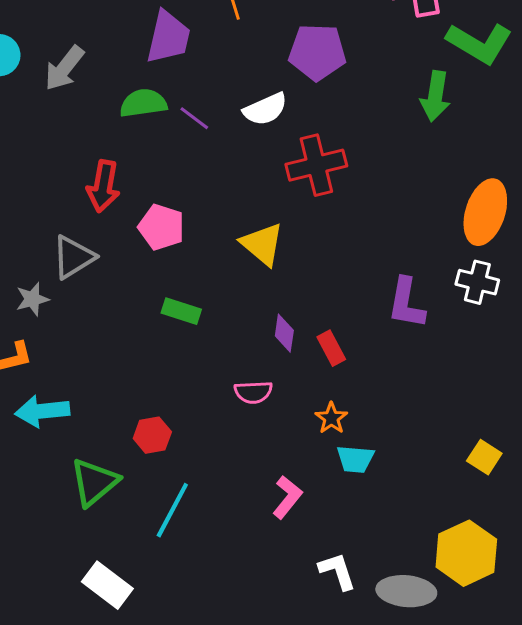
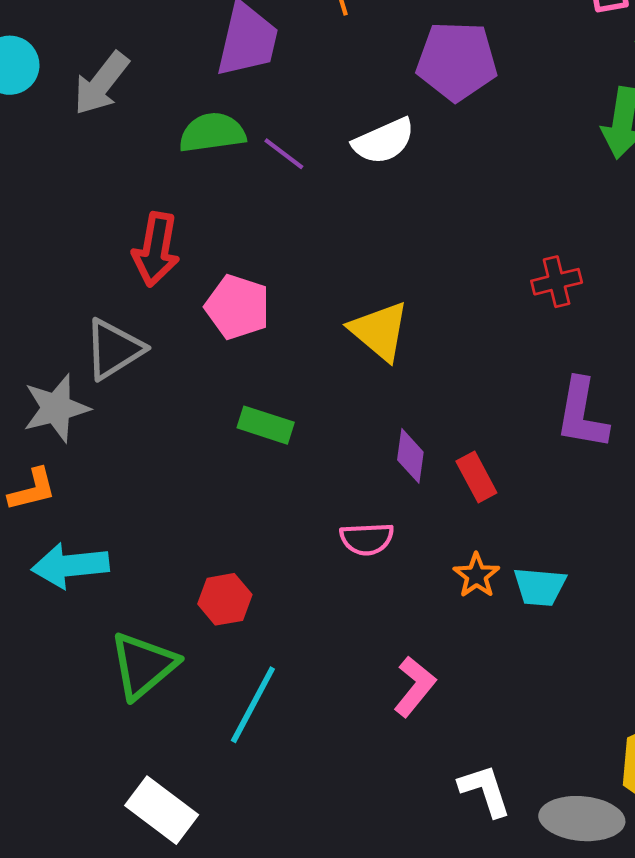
red cross: (316, 165) -> (557, 282), moved, size x0.6
gray star: (32, 299) -> (56, 408), size x1.4
cyan trapezoid: (355, 459) -> (540, 587), moved

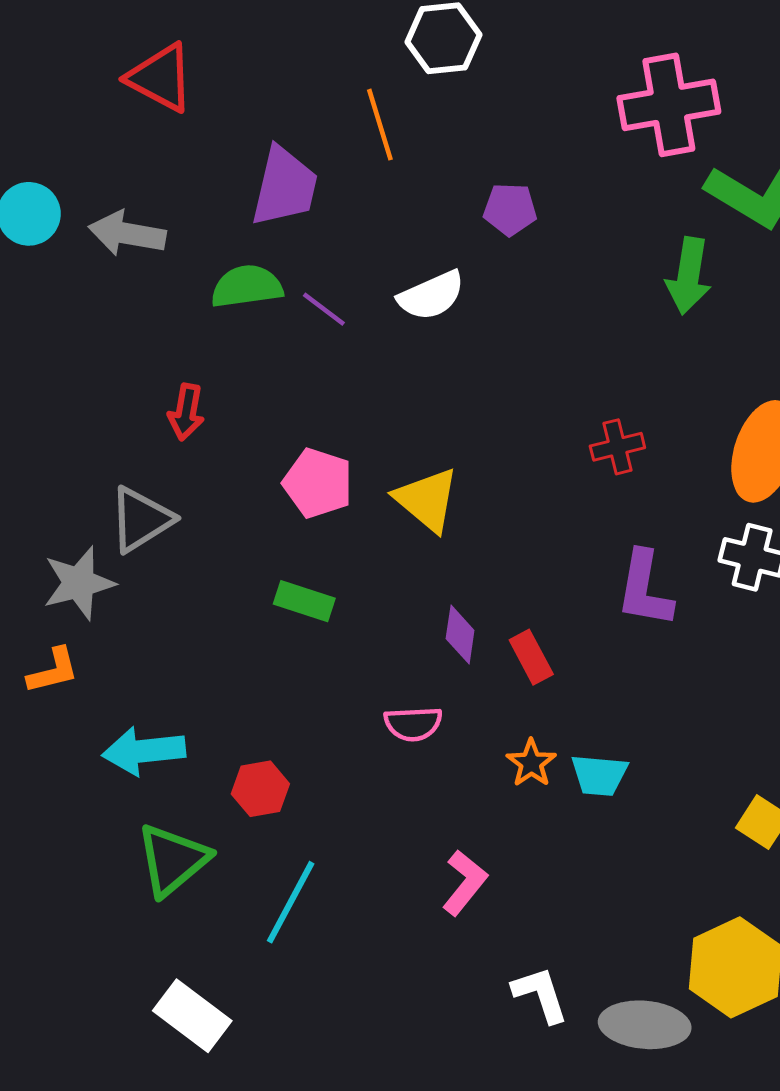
purple pentagon: (457, 61) -> (510, 209), size x0.6
gray arrow: (101, 83) -> (127, 233), turned 62
red arrow: (156, 249) -> (186, 412), size x0.7
pink pentagon: (237, 307) -> (318, 483), moved
cyan arrow: (70, 566) -> (144, 751), moved

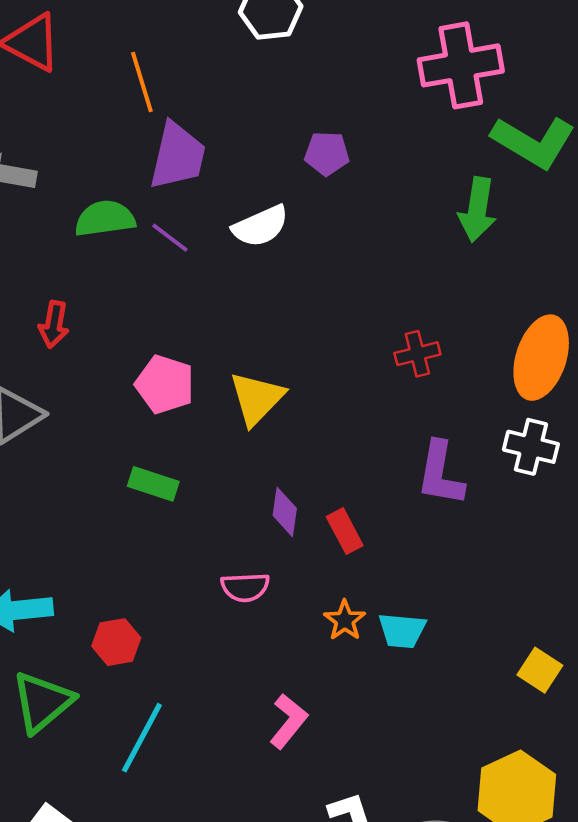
orange line: (380, 125) -> (142, 82), moved
purple trapezoid: (285, 187) -> (178, 156), moved
yellow triangle: (427, 500) -> (257, 398), turned 34

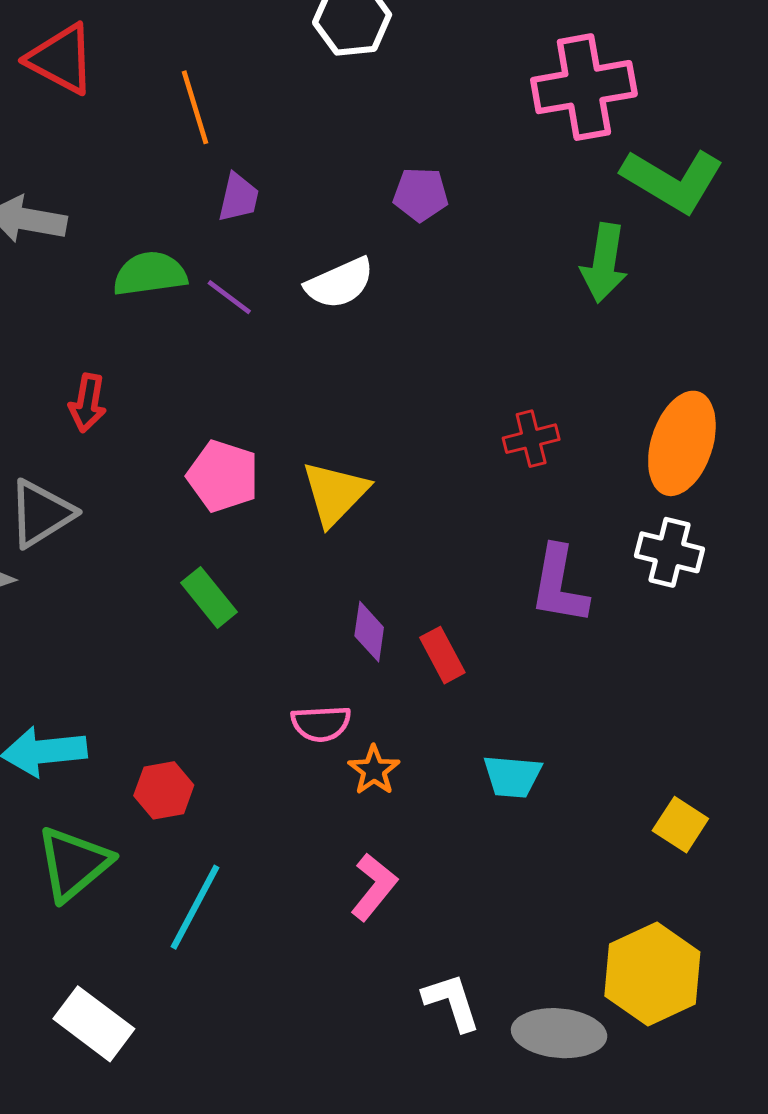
purple trapezoid: (178, 156) -> (238, 198), size x0.6
green rectangle: (153, 484) -> (209, 597), turned 33
orange star: (345, 620) -> (374, 770), moved

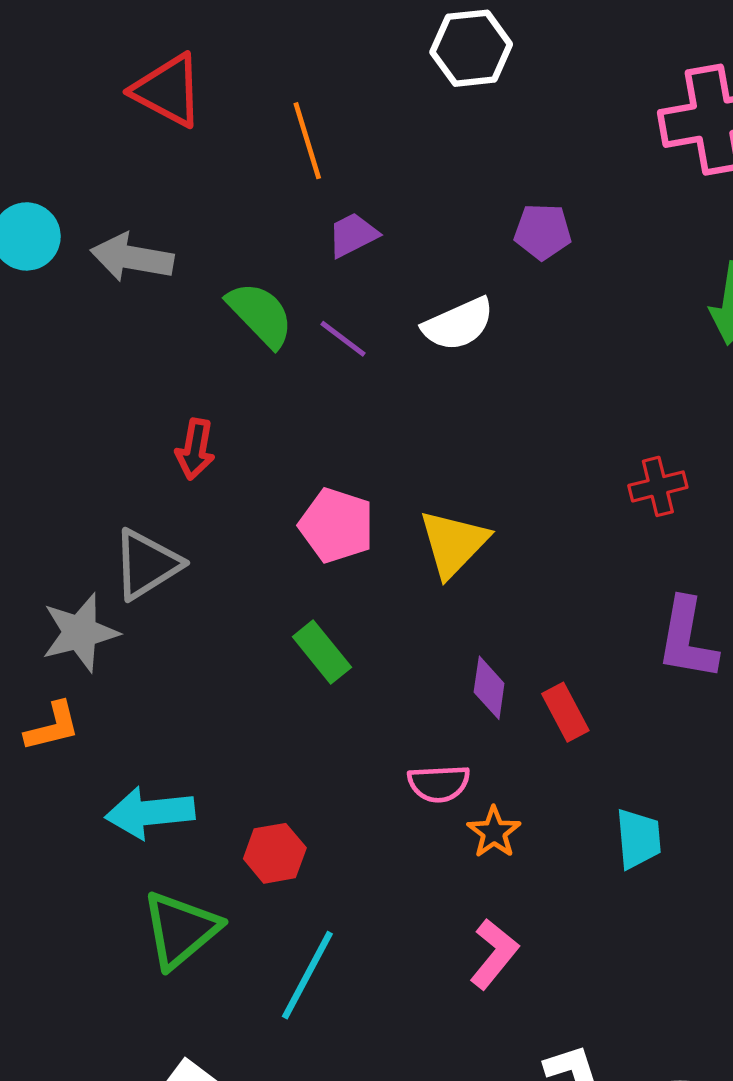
purple trapezoid: (238, 198) -> (353, 235), turned -130
green semicircle: (150, 274) -> (260, 314), turned 54
cyan trapezoid: (512, 776) -> (638, 839), turned -100

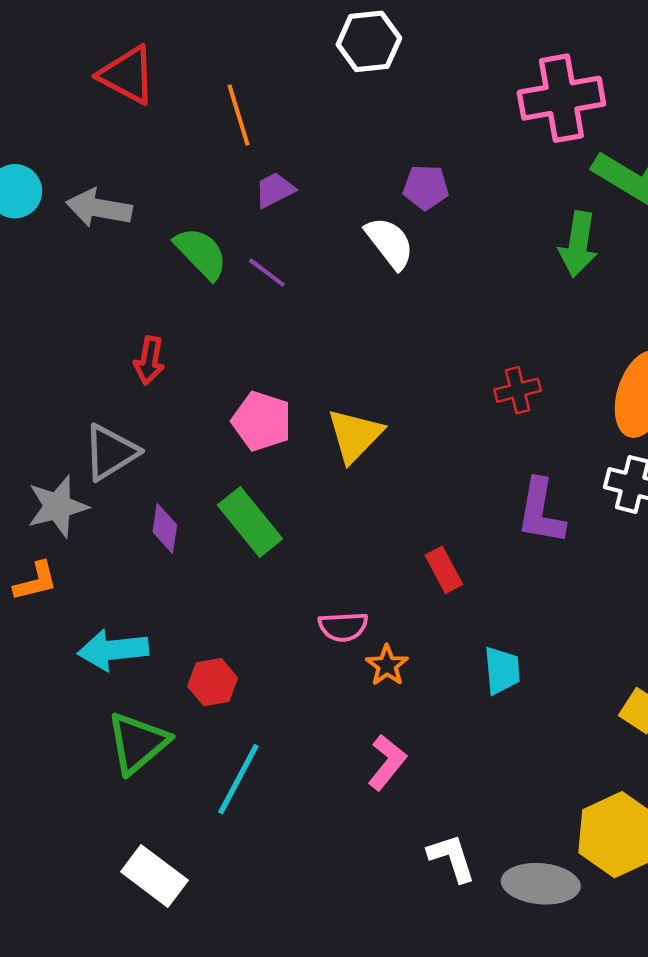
white semicircle: (458, 324) -> (390, 243), moved, turned -104
green rectangle: (322, 652) -> (250, 522), size x1.4
purple diamond: (489, 688) -> (165, 528), moved

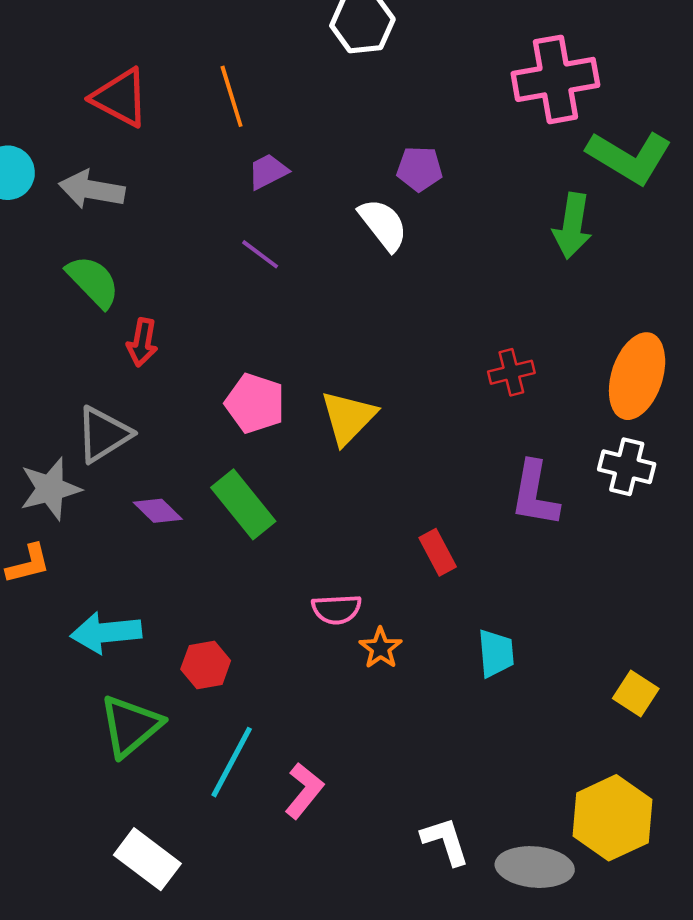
red triangle: (127, 75) -> (120, 98), moved
green semicircle: (201, 253) -> (93, 282), moved
purple diamond: (165, 528) -> (158, 511), turned -54
pink L-shape: (387, 762) -> (304, 791), moved

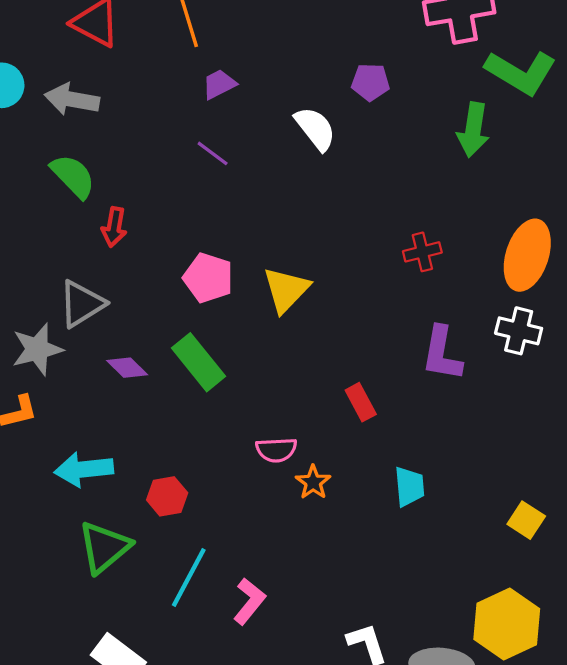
purple pentagon: (419, 169) -> (370, 82), moved

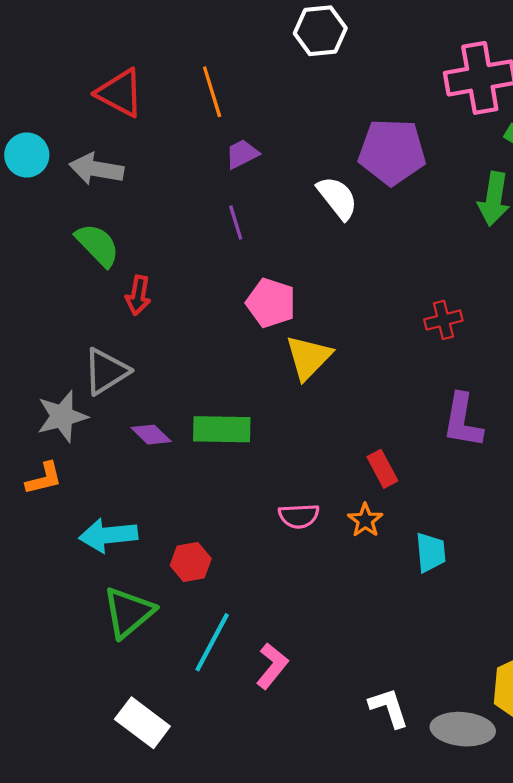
purple pentagon: (370, 82) -> (392, 152), size x1.8
purple line: (213, 153) -> (236, 222), turned 36
pink pentagon: (208, 278) -> (271, 303), moved
green rectangle: (198, 362) -> (222, 429), turned -50
orange star: (313, 482) -> (365, 520), moved

